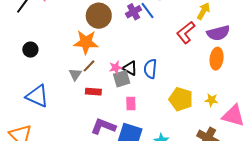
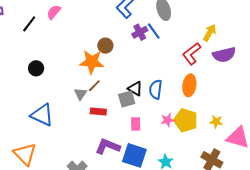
brown circle: (99, 16) -> (105, 46), moved, size x0.6
orange ellipse: (217, 59) -> (189, 85), moved
pink star: (116, 68) -> (167, 120), moved

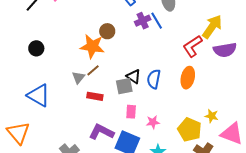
yellow arrow: (210, 33) -> (212, 27), size x1.4
pink star: (167, 120) -> (153, 122), moved
yellow pentagon: (186, 120) -> (189, 130), moved

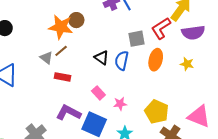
brown circle: (107, 31) -> (76, 20), moved
gray triangle: (78, 77) -> (46, 58), turned -32
gray square: (124, 86) -> (136, 39), moved
pink rectangle: (131, 112) -> (98, 93), turned -48
yellow star: (212, 116) -> (187, 64), moved

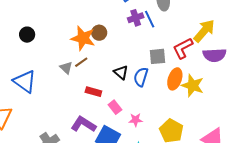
yellow star: (187, 64) -> (193, 85), moved, size x1.6
red rectangle: (62, 77) -> (93, 92), moved

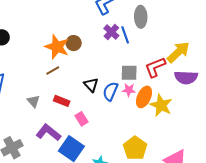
purple cross: (136, 18) -> (111, 32), turned -35
gray triangle: (66, 68) -> (33, 101), moved
pink star: (136, 120) -> (129, 90), moved

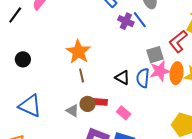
brown circle: (74, 43) -> (88, 104), moved
orange star: (57, 47) -> (78, 52), turned 30
brown line: (53, 70) -> (82, 76), turned -56
pink star: (129, 90) -> (160, 71), size x1.5

